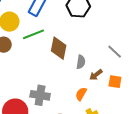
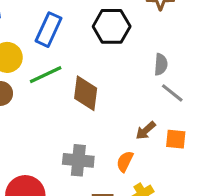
gray semicircle: (81, 62) -> (161, 64), moved
gray cross: (40, 95) -> (78, 160), moved

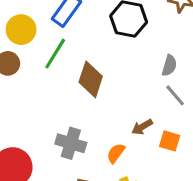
green line: (46, 75) -> (55, 54), turned -44

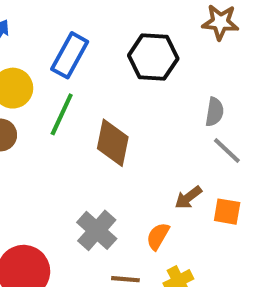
gray cross: (71, 143) -> (97, 230), turned 32

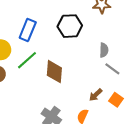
green line: (62, 114) -> (27, 60), turned 30
orange square: (227, 212) -> (116, 100), turned 32

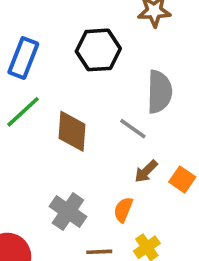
gray semicircle: (104, 50) -> (159, 92), size x1.6
gray line: (112, 69) -> (133, 129), moved

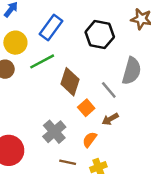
orange square: (182, 180) -> (86, 108), moved

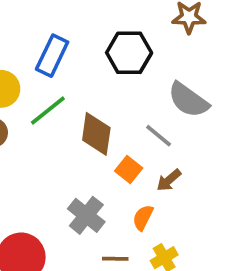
gray semicircle: (132, 71) -> (188, 100), turned 120

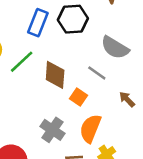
blue rectangle: (52, 56) -> (38, 23), moved
brown arrow: (169, 180) -> (127, 99), moved, turned 90
orange semicircle: (143, 218) -> (90, 128), size x1.6

